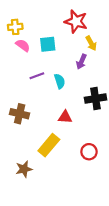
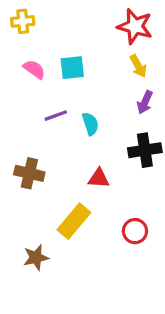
red star: (76, 21) -> (135, 26), moved
yellow cross: (15, 27) -> (23, 21), moved
purple arrow: (81, 62) -> (145, 102), moved

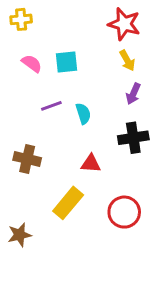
red circle: (135, 231) -> (124, 212), size x1.4
brown star: (36, 258) -> (20, 235), moved

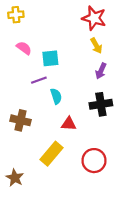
cyan square: (67, 62) -> (50, 58), moved
cyan semicircle: (83, 113) -> (56, 96), moved
brown star: (20, 235) -> (15, 178), turned -30

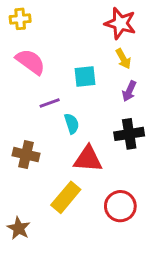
pink semicircle: (24, 48) -> (30, 62), size x1.5
cyan square: (50, 58) -> (85, 76), moved
red triangle: (69, 124) -> (88, 159), size x1.5

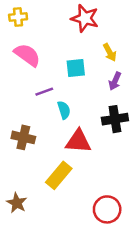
red star: (120, 23) -> (85, 18), moved
red circle: (120, 206) -> (107, 209), moved

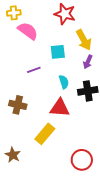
yellow arrow: (110, 52) -> (84, 40), size x1.5
pink semicircle: (27, 55) -> (28, 31), moved
cyan semicircle: (64, 110) -> (64, 82), moved

